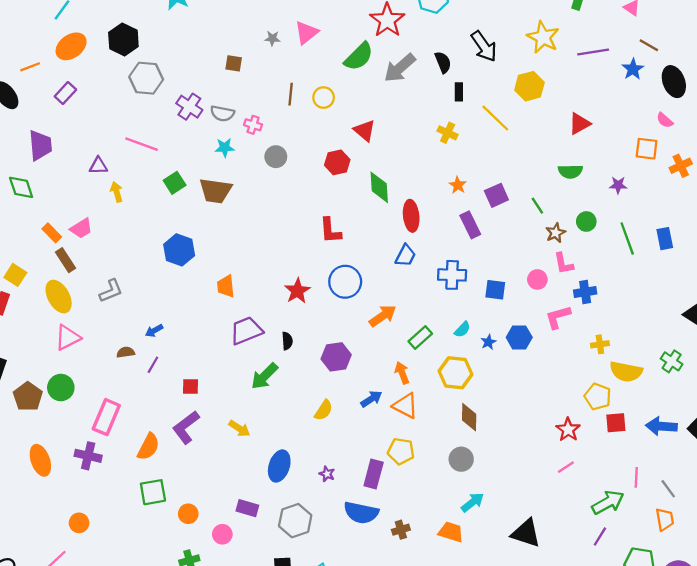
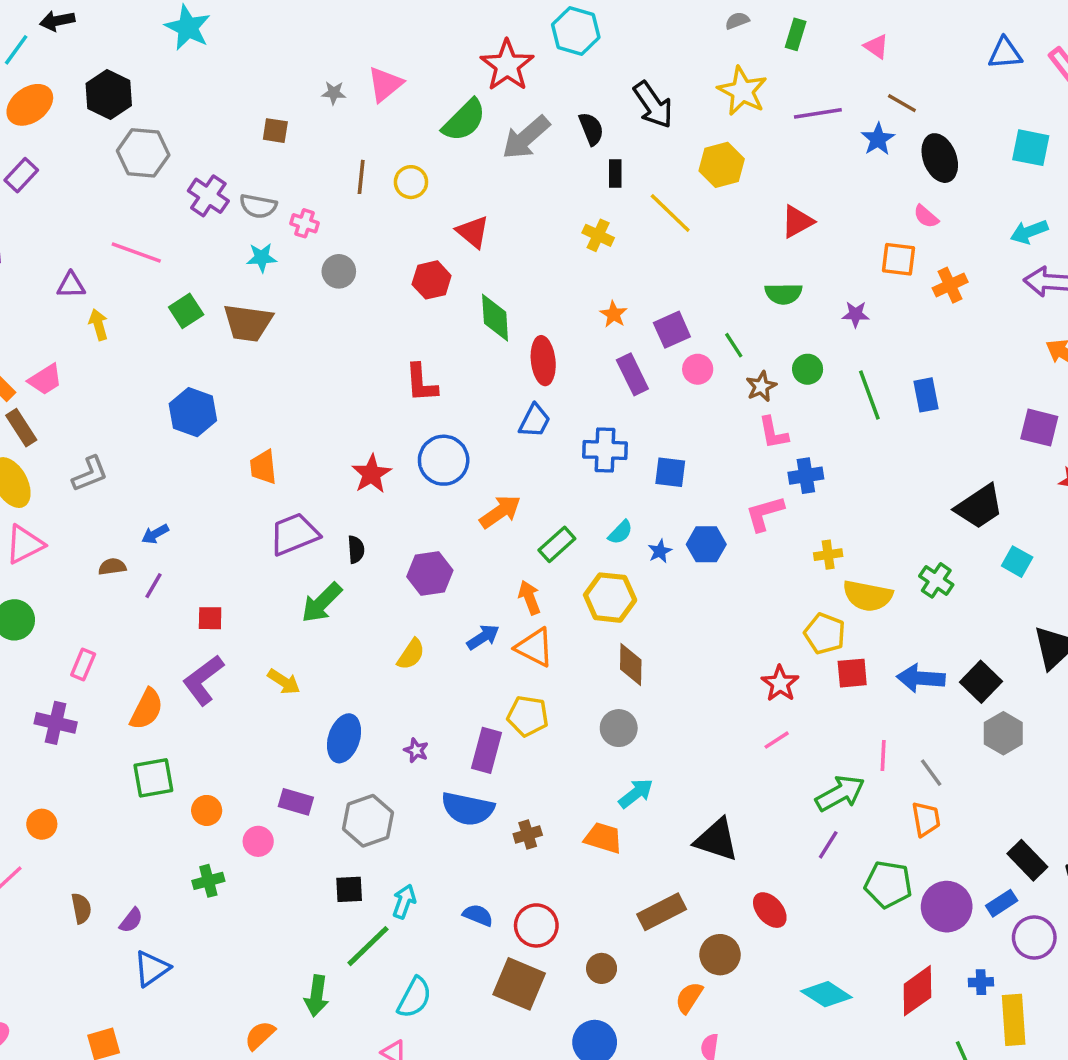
pink circle: (537, 279) -> (698, 369), moved
pink rectangle: (106, 417) -> (83, 665), size x0.6

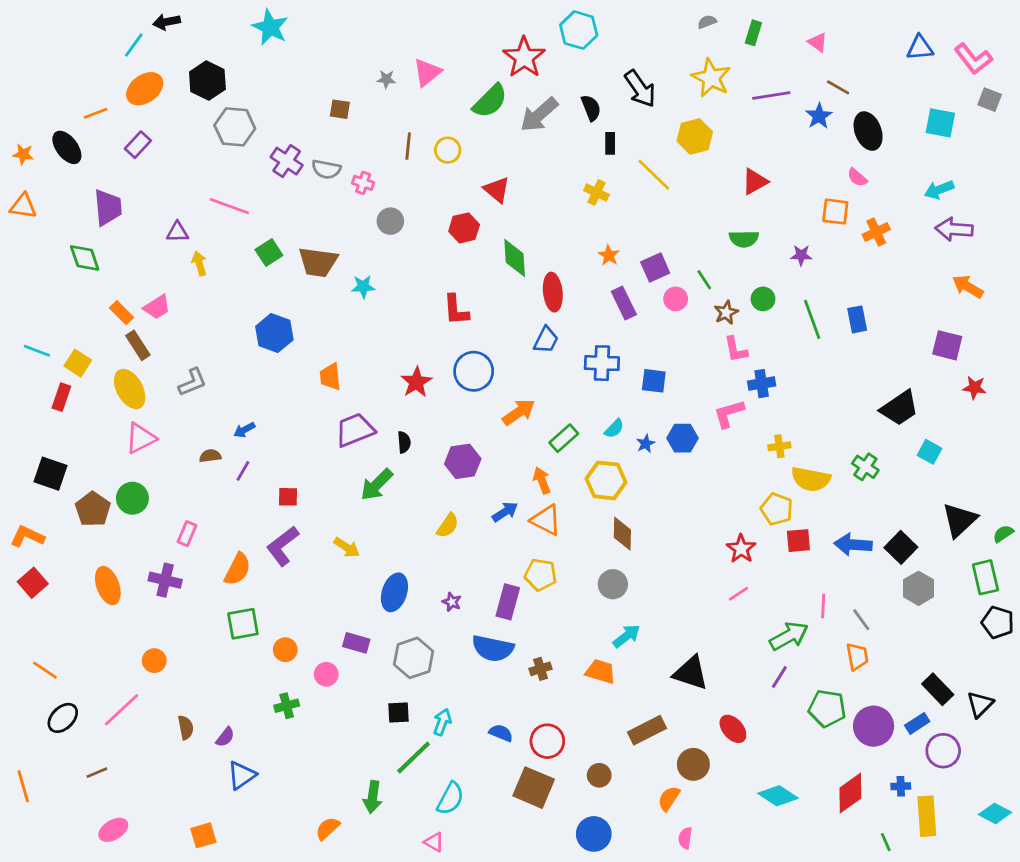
cyan star: (262, 258) -> (363, 287), moved

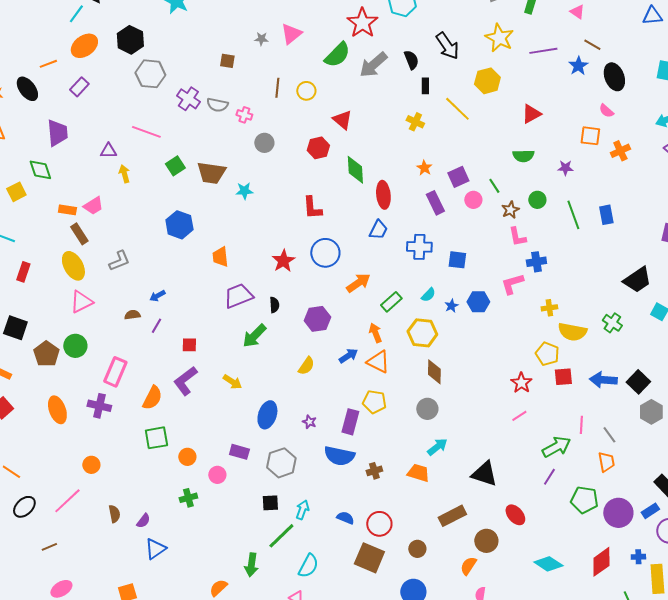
orange rectangle: (121, 313) -> (67, 210), turned -36
yellow square: (78, 363) -> (16, 192), moved, turned 30
pink rectangle: (187, 534) -> (115, 372), size x1.6

